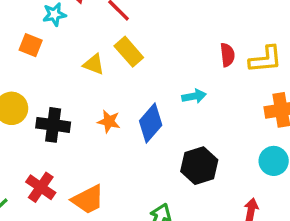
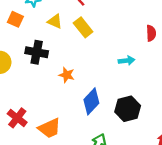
yellow triangle: (94, 64) -> (55, 21), moved
blue diamond: (151, 123) -> (91, 101), moved
black cross: (53, 125) -> (37, 52), moved

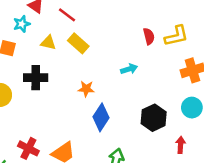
orange star: (67, 75) -> (86, 89), moved
black hexagon: (128, 109) -> (154, 118), moved

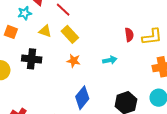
orange star: (86, 89) -> (74, 61), moved

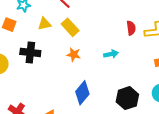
yellow triangle: (45, 31) -> (44, 24), turned -32

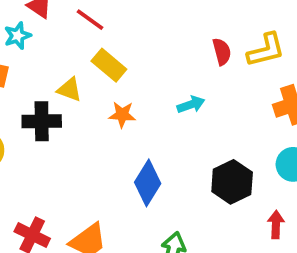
yellow triangle: (44, 24) -> (69, 90), moved, turned 40

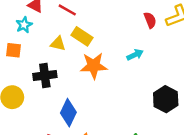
yellow triangle: (69, 90) -> (58, 44), moved
orange star: (122, 115) -> (94, 66), size x1.6
blue diamond: (148, 183) -> (68, 113), moved

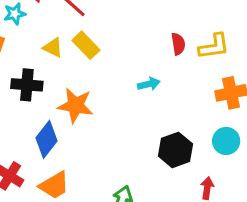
orange star: (94, 66) -> (75, 105), moved

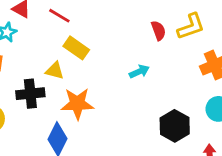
yellow triangle: (53, 48) -> (55, 71), moved

